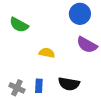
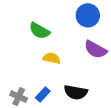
green semicircle: (19, 25) -> (39, 31), moved
blue rectangle: (39, 86) -> (43, 94), turned 40

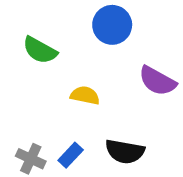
blue circle: (88, 15) -> (112, 25), moved
green semicircle: (39, 31) -> (40, 50), moved

